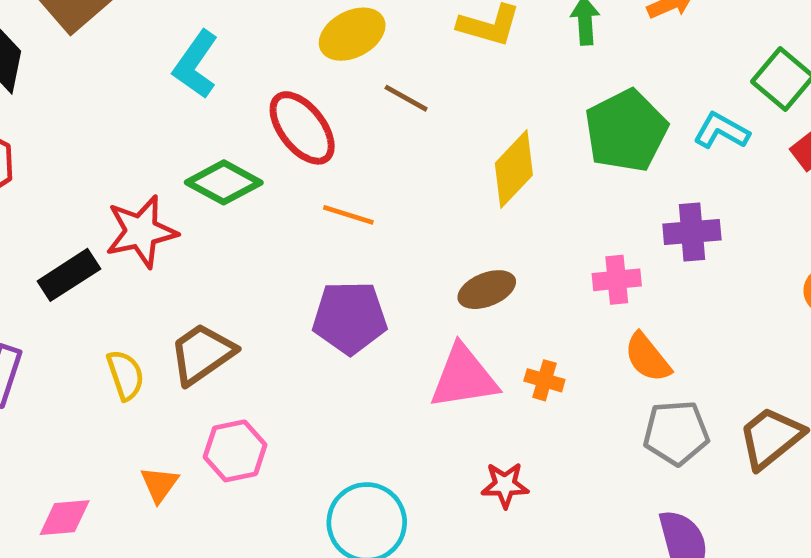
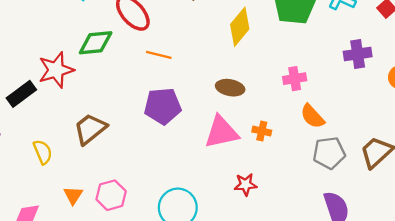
green diamond: (224, 182) -> (96, 43), turned -30
purple cross: (692, 232) -> (358, 54), moved
brown ellipse: (487, 290) -> (230, 88), turned 36
yellow semicircle: (125, 375) -> (43, 152), moved
pink hexagon: (235, 451) -> (111, 195), moved

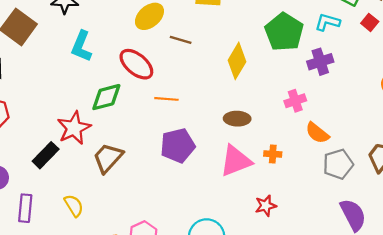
purple cross: (358, 54) -> (320, 62), moved
brown trapezoid: (90, 129) -> (108, 158), moved

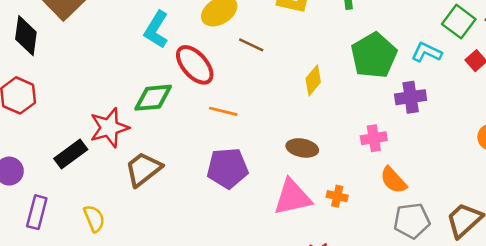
cyan L-shape: (81, 46) -> (156, 30), moved
yellow diamond: (237, 61) -> (313, 80), size x0.7

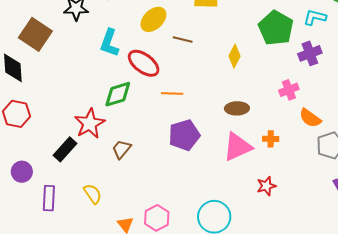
brown trapezoid: (143, 169) -> (122, 149), size x0.7

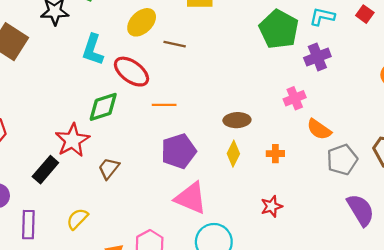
yellow diamond: (234, 56) -> (233, 154), moved
pink triangle: (237, 147) -> (191, 198), moved, turned 48
yellow semicircle: (93, 194) -> (77, 219), turned -100

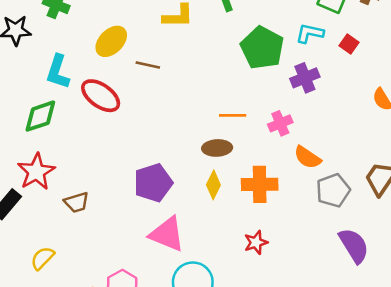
red square: (365, 14) -> (349, 44), moved
orange line: (164, 105) -> (233, 115), moved
green diamond: (103, 107) -> (40, 116), moved
orange cross: (275, 154) -> (260, 184), size x1.8
brown trapezoid: (109, 168) -> (77, 202), turned -145

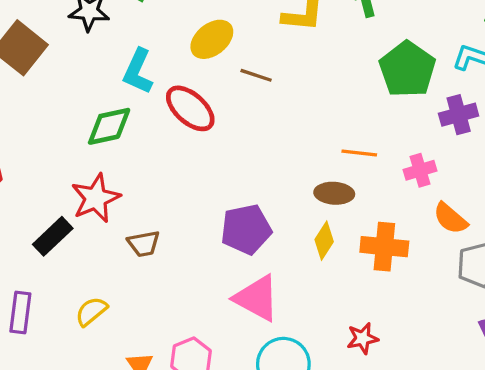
red star: (256, 242) -> (362, 338), moved

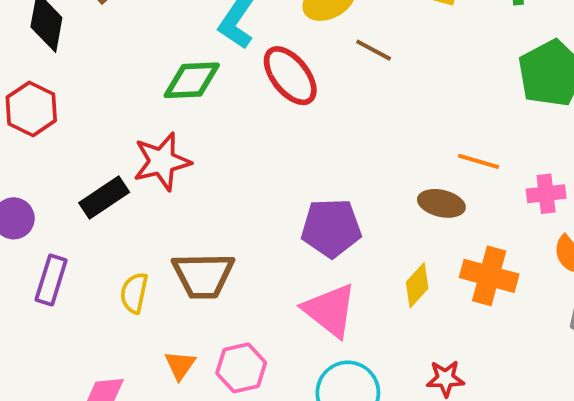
yellow diamond: (324, 241) -> (417, 285), moved
brown trapezoid: (144, 244) -> (203, 275), moved, size x1.6
yellow semicircle: (91, 311) -> (134, 293), turned -48

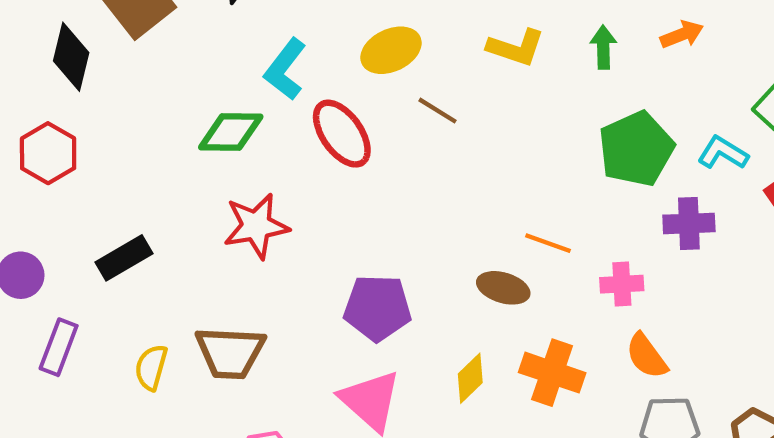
red star: (162, 162) -> (256, 226), moved

